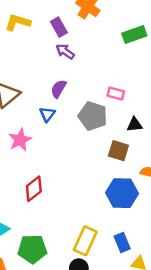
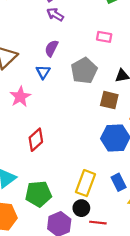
pink rectangle: (116, 94) -> (104, 37), moved
gray pentagon: (93, 116) -> (84, 71), turned 30

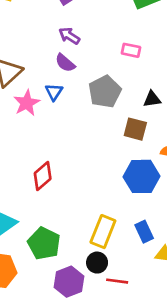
purple arrow: (55, 14) -> (69, 36), moved
purple semicircle: (52, 48) -> (65, 63), turned -77
pink star: (20, 97) -> (27, 103), moved
green pentagon: (38, 194) -> (44, 243), turned 30

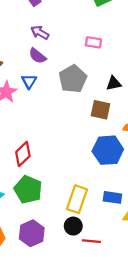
blue rectangle: (144, 232) -> (112, 197), turned -54
green pentagon: (44, 243) -> (28, 190), moved
purple hexagon: (69, 282) -> (32, 233), moved

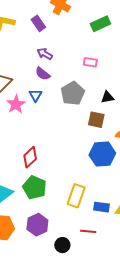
blue rectangle: (112, 197) -> (102, 207), moved
black circle: (73, 226) -> (62, 245), moved

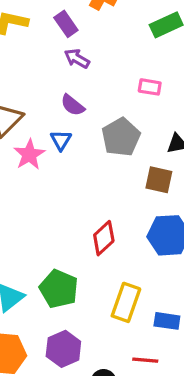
purple arrow: (45, 54) -> (77, 59), moved
red diamond: (30, 157) -> (104, 238), moved

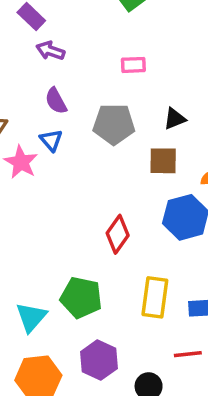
purple semicircle: (73, 105) -> (56, 101), turned 35
gray pentagon: (121, 137) -> (114, 124), turned -30

